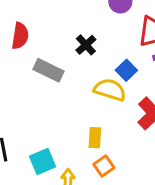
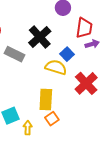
black cross: (86, 45) -> (40, 37), size x1.6
yellow rectangle: (95, 138) -> (46, 100), size x1.5

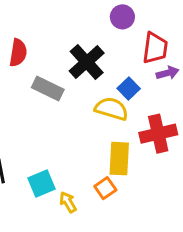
red cross: (86, 83) -> (158, 134), turned 30
yellow rectangle: (46, 100) -> (119, 159), moved
yellow arrow: (28, 128) -> (68, 202), turned -32

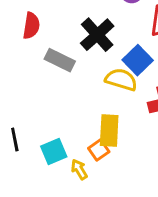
blue square: (129, 88) -> (138, 60), size x1.4
yellow rectangle: (119, 159) -> (109, 131), moved
orange square: (105, 188) -> (99, 150), moved

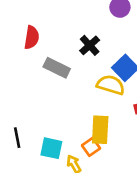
black cross: (97, 35) -> (90, 45), size x0.7
cyan square: (54, 151) -> (51, 148), turned 35

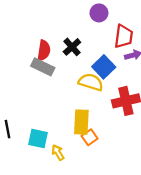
red semicircle: (32, 37) -> (44, 50), moved
orange square: (91, 147) -> (90, 137), moved

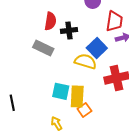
black cross: (72, 47) -> (69, 30), turned 35
red semicircle: (44, 50) -> (50, 21), moved
cyan square: (38, 138) -> (61, 91), moved

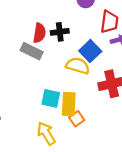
red semicircle: (50, 21) -> (39, 33), moved
yellow arrow: (57, 123) -> (46, 133), size x1.5

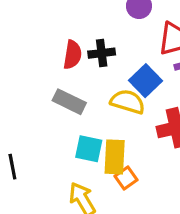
gray rectangle: (32, 51) -> (69, 102), moved

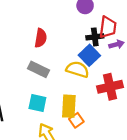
black cross: (102, 53) -> (95, 37), moved
cyan square: (89, 149) -> (37, 103), moved

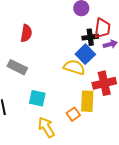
red semicircle: (41, 38) -> (26, 33), moved
gray rectangle: (38, 69) -> (17, 67), moved
yellow rectangle: (69, 106) -> (87, 101), moved

